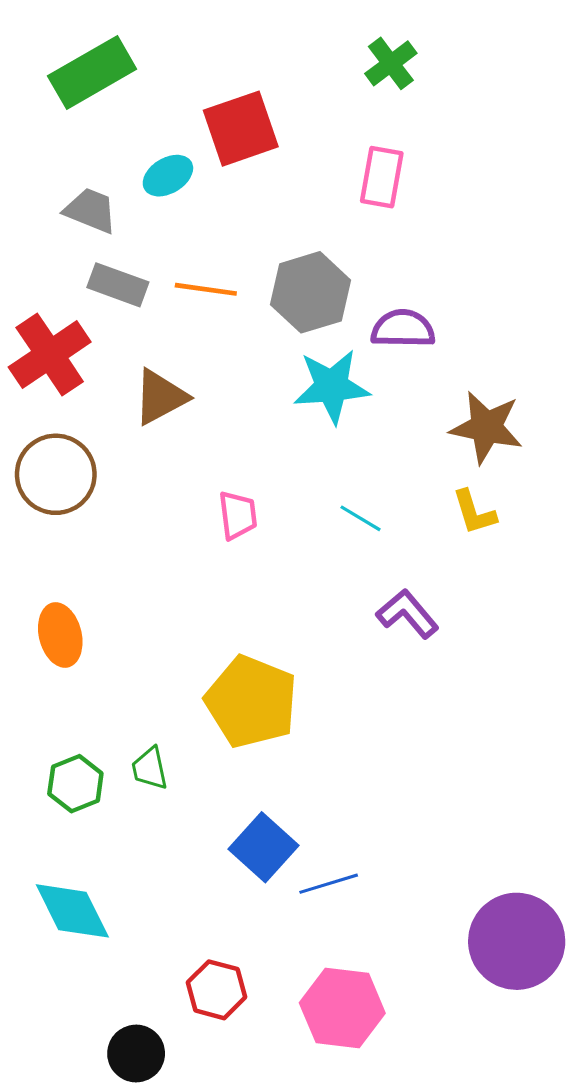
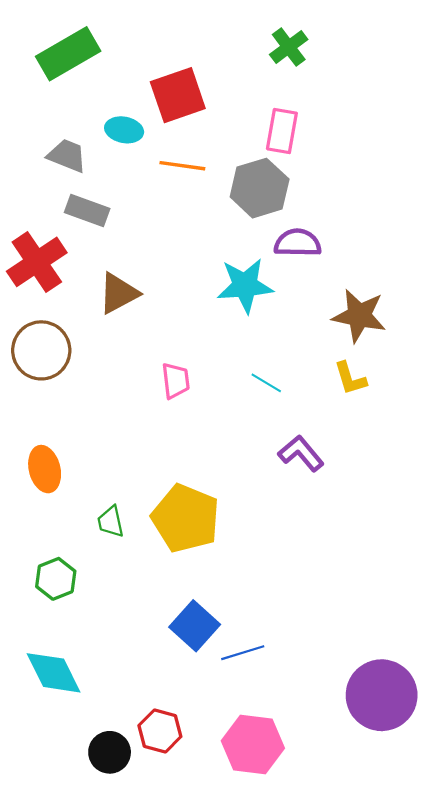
cyan ellipse: (168, 176) -> (124, 130), turned 42
orange line: (206, 289) -> (182, 166), moved
gray hexagon: (310, 292) -> (260, 188), moved
green trapezoid: (150, 768) -> (111, 522), moved
black circle: (136, 1053) -> (110, 752), moved

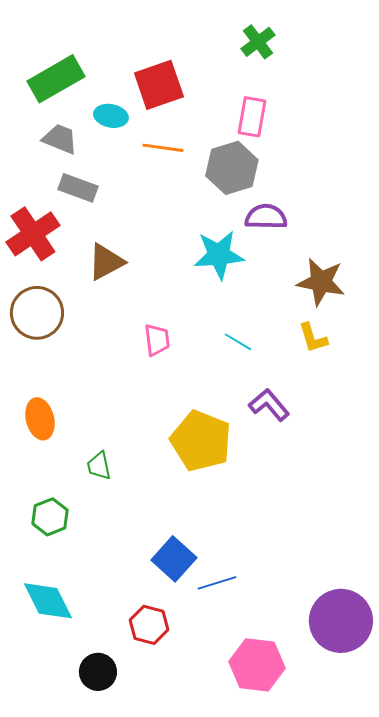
green rectangle: (68, 54) -> (56, 79), moved
yellow pentagon: (186, 518) -> (201, 441), moved
red hexagon: (160, 731) -> (149, 625), moved
pink hexagon: (253, 744) -> (257, 665), moved

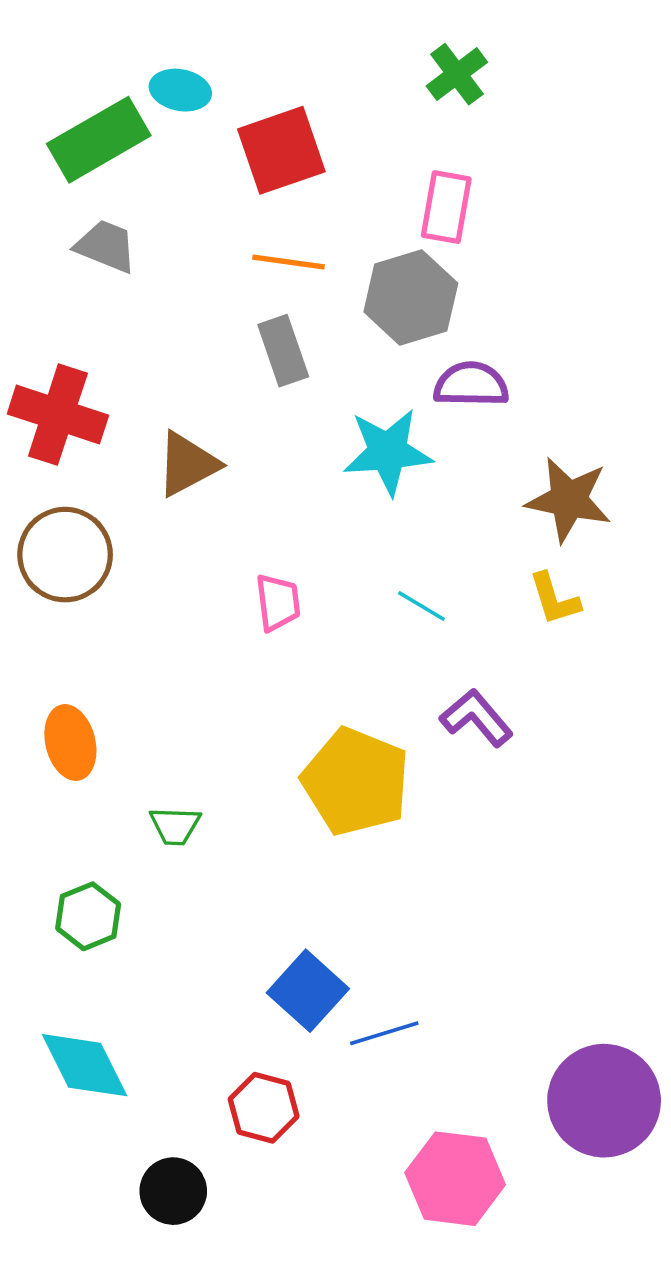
cyan ellipse: (111, 116) -> (180, 90), moved
gray rectangle: (78, 188) -> (283, 351), moved, turned 51
red cross: (33, 234) -> (58, 415), turned -38
green trapezoid: (99, 466) -> (175, 826), turned -76

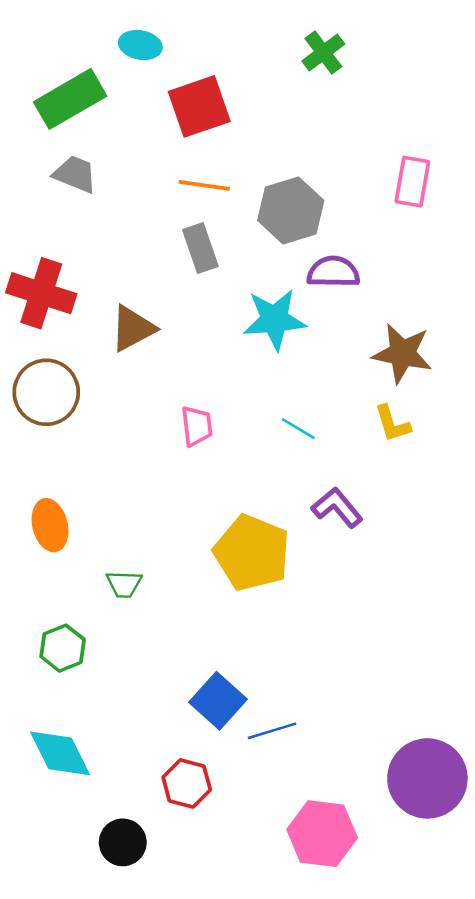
cyan ellipse: (180, 90) -> (140, 45), moved
pink rectangle: (446, 207) -> (412, 182), moved

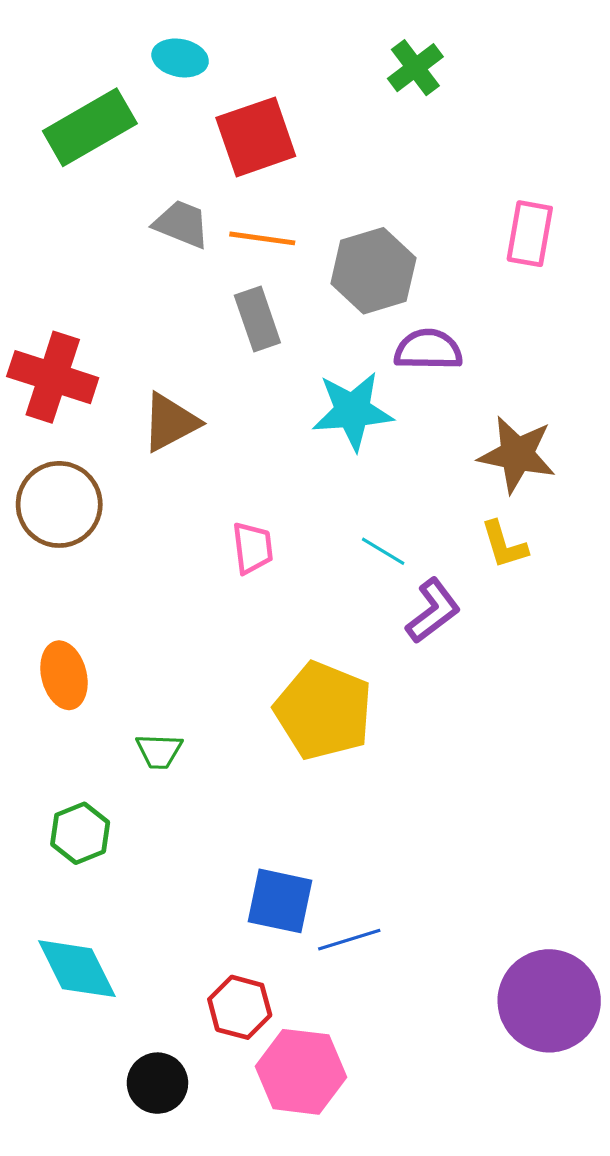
gray trapezoid: (75, 174) -> (182, 224), moved
purple L-shape: (337, 508) -> (433, 611), moved, turned 93
blue square: (218, 701) -> (280, 901), turned -30
pink hexagon: (322, 834) -> (301, 1072), moved

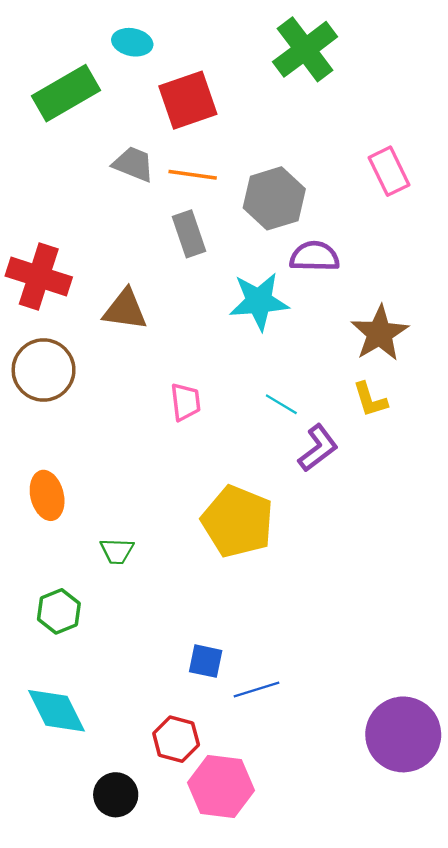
green cross: (415, 68) -> (305, 49), size x1.6
pink rectangle: (530, 234) -> (389, 171), turned -36
brown triangle: (170, 422) -> (125, 310), turned 36
brown star: (517, 454) -> (380, 333), turned 30
blue square: (280, 901) -> (206, 661), size x0.7

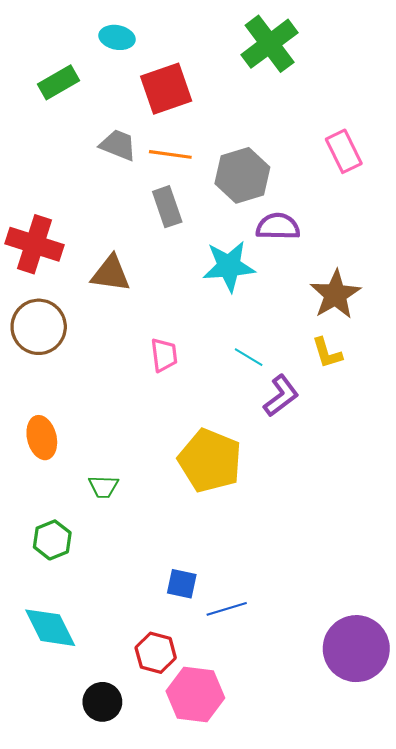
green rectangle: (66, 93) -> (59, 82), size x0.7

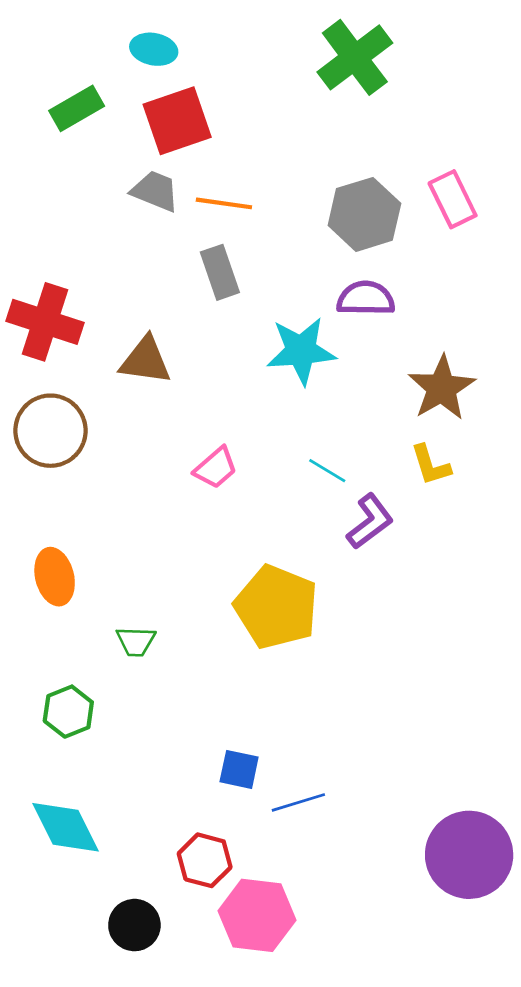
red square: (166, 89) -> (177, 121), moved
gray hexagon: (242, 175) -> (364, 214), moved
pink trapezoid: (164, 355) -> (216, 468), turned 56

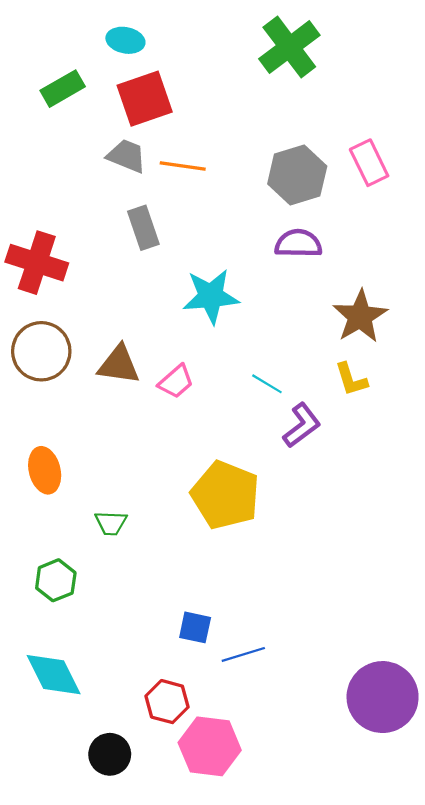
gray rectangle: (220, 272) -> (143, 228), moved
cyan star: (301, 351) -> (211, 296), moved
brown triangle: (145, 360) -> (119, 365), moved

